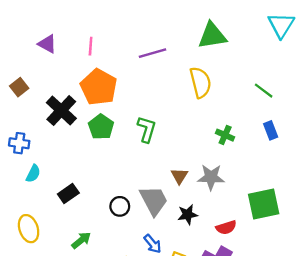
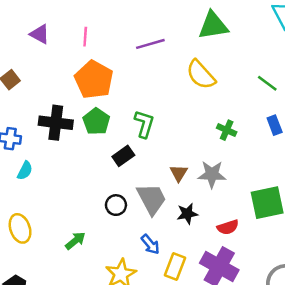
yellow semicircle: (200, 82) -> (201, 75), turned 152
black cross: (61, 110) -> (56, 123), moved, turned -36
black rectangle: (68, 194) -> (123, 156), moved

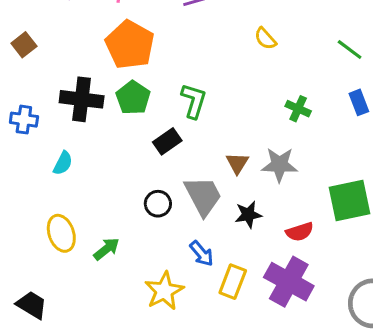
yellow semicircle: (201, 75) -> (265, 39), size x0.6
cyan semicircle: (25, 171) -> (63, 163), moved
yellow ellipse: (20, 228) -> (61, 233), moved

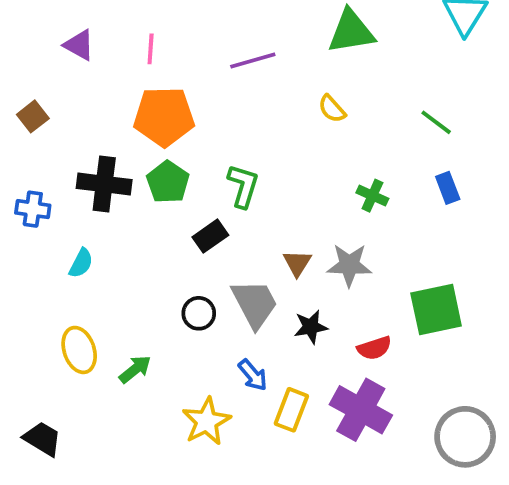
orange pentagon: (130, 45) -> (164, 116), turned -30

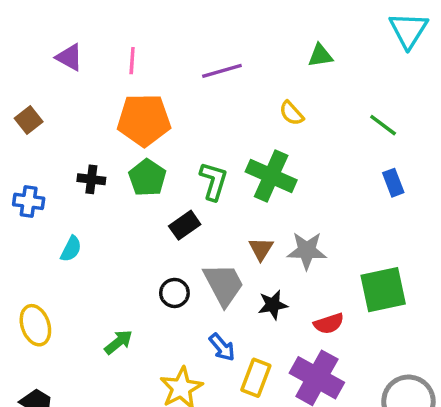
green triangle: (351, 32) -> (320, 56), moved, size x0.6
black cross: (104, 184) -> (91, 179), size x0.6
green cross: (372, 196) -> (271, 176), moved, size x1.8
yellow ellipse: (79, 350) -> (35, 325), moved

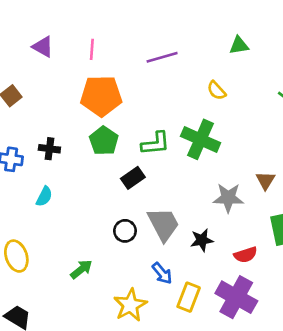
black cross: (91, 179) -> (49, 149), moved
green L-shape: (213, 181) -> (155, 143), turned 68
brown triangle: (261, 249) -> (265, 181), moved

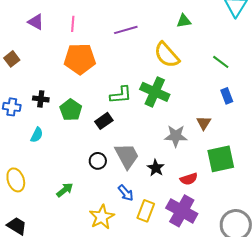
yellow semicircle: (216, 90) -> (167, 55), size x1.8
green pentagon: (104, 141) -> (71, 110), moved
black star: (202, 240) -> (156, 168), turned -30

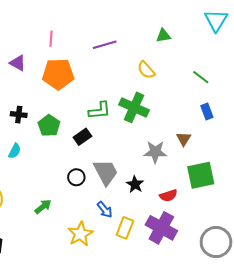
purple triangle: (36, 22) -> (18, 63), moved
yellow semicircle: (167, 55) -> (146, 70), size x0.7

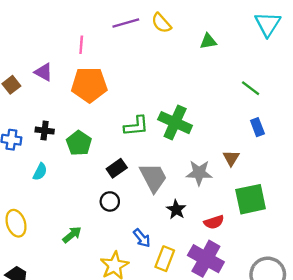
purple line: (105, 45) -> (126, 23), moved
yellow semicircle: (146, 70) -> (161, 23), moved
black rectangle: (82, 137) -> (117, 168), moved
gray trapezoid: (106, 172) -> (153, 177), moved

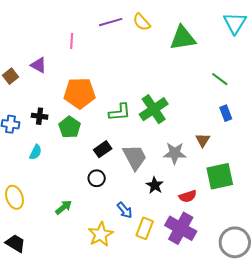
green triangle: (208, 41) -> (183, 38), size x1.8
orange pentagon: (89, 85) -> (80, 93), moved
green cross: (175, 123) -> (154, 109), turned 32

